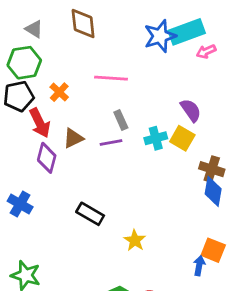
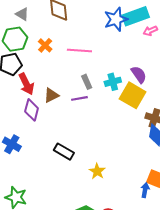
orange cross: (59, 92) -> (45, 45), moved
cyan cross: (156, 138) -> (113, 82), moved
yellow square: (182, 138) -> (133, 95), size x1.4

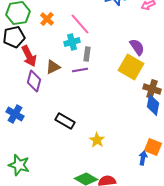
pink line: (79, 51) -> (80, 24), turned 45
gray rectangle: (87, 82) -> (87, 54), turned 32
cyan cross: (113, 82) -> (72, 42), moved

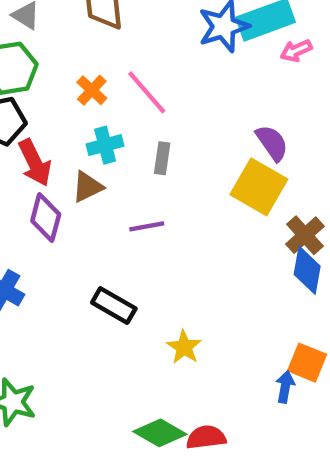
orange cross: (47, 19) -> (92, 90), moved
cyan cross: (72, 42) -> (105, 145), moved
purple line: (80, 70) -> (147, 226), moved
brown cross: (152, 89) -> (305, 235), turned 30

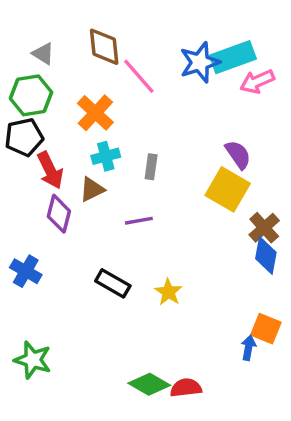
pink arrow: (296, 51) -> (257, 81), size x1.4
orange cross: (92, 90) -> (95, 113), size x1.5
pink line: (147, 92) -> (139, 76), moved
yellow star: (184, 347) -> (168, 292), moved

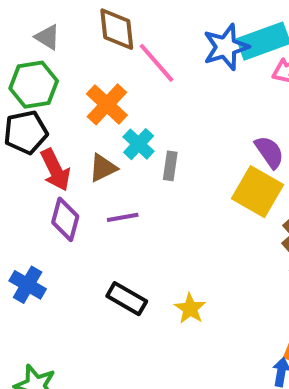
cyan cross: (106, 156) -> (139, 144), moved, turned -32
brown triangle: (92, 189) -> (103, 168), moved
purple line: (139, 221) -> (123, 217), moved

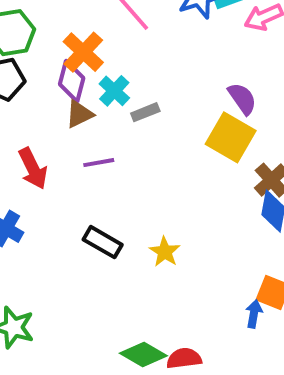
gray rectangle: (170, 166) -> (145, 112), turned 60
red arrow: (55, 170) -> (33, 168), moved
purple diamond: (65, 219) -> (72, 81), moved

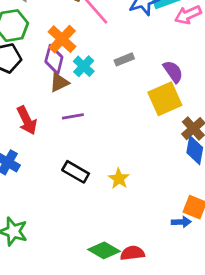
gray rectangle: (145, 112) -> (124, 59), moved
yellow square: (231, 137) -> (165, 99), turned 36
blue arrow: (254, 314) -> (181, 222), turned 78

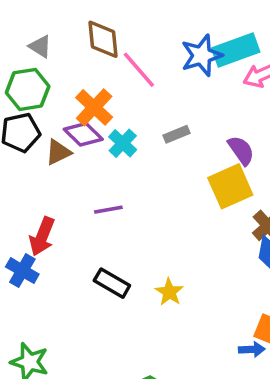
purple diamond: (54, 59) -> (83, 134), turned -60
brown triangle: (59, 82) -> (58, 152), moved
red arrow: (27, 120) -> (42, 236), moved, turned 48

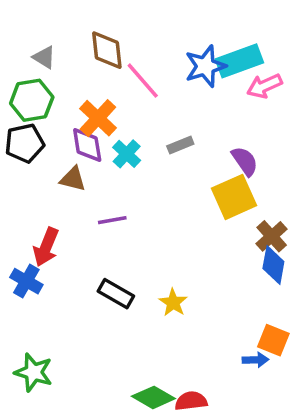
purple diamond: (83, 134) -> (87, 145), turned 36
brown triangle: (58, 152) -> (73, 179), moved, turned 40

